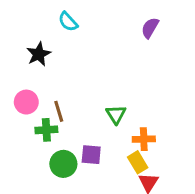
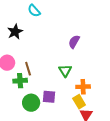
purple semicircle: (150, 28) -> (74, 42), moved

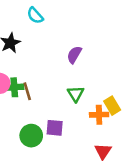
purple semicircle: (74, 42) -> (74, 55), moved
green cross: (20, 81) -> (14, 87), moved
yellow rectangle: (79, 102) -> (112, 106), moved

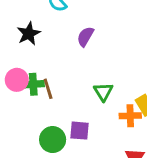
purple semicircle: (74, 55) -> (85, 37), moved

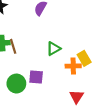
green triangle: (103, 92) -> (54, 49), turned 32

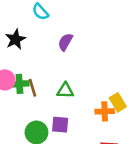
green triangle: (54, 49) -> (65, 90), moved, turned 32

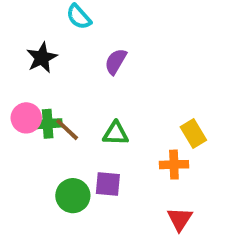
brown line: (33, 88) -> (67, 130), turned -30
yellow rectangle: (118, 102) -> (193, 133), moved

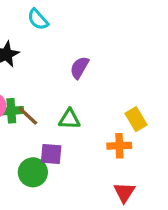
purple semicircle: (116, 62) -> (79, 68), moved
purple square: (108, 184) -> (51, 154), moved

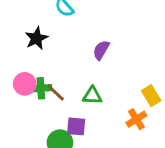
orange cross: (119, 146) -> (136, 119), turned -30

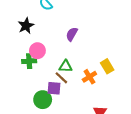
pink circle: (25, 84) -> (37, 51), moved
brown line: (56, 93) -> (61, 78), moved
orange cross: (136, 119) -> (89, 77), moved

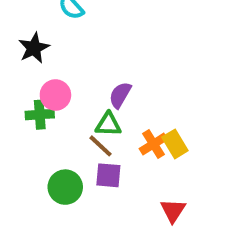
purple semicircle: (72, 34) -> (120, 95), moved
yellow rectangle: (107, 66) -> (175, 144), moved
purple square: (54, 88) -> (108, 175), moved

